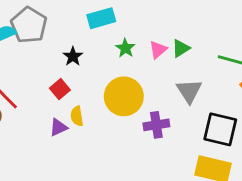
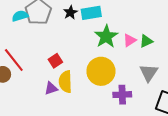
green star: (125, 48) -> (106, 36), size x1.6
black star: (73, 56) -> (70, 12), moved
yellow semicircle: (77, 116) -> (65, 82), size x1.5

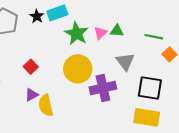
green triangle: (146, 41) -> (117, 31), turned 40
yellow semicircle: (65, 82) -> (46, 105), moved
purple cross: (122, 95) -> (103, 88), size x1.4

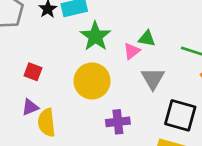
pink triangle: (100, 33) -> (132, 51), moved
red square: (31, 67) -> (33, 72), turned -32
purple cross: (103, 88) -> (118, 122), moved, size x0.7

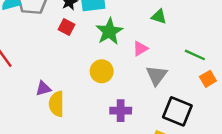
green triangle: (147, 39) -> (159, 17), moved
red square: (33, 72) -> (67, 27), moved
yellow circle: (92, 81) -> (102, 71), size x0.7

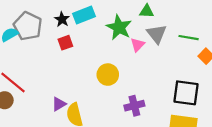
red square: (67, 27) -> (65, 43), turned -32
green star: (109, 31) -> (119, 27), moved
gray triangle: (157, 75) -> (157, 34), moved

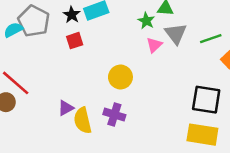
green star: (119, 27) -> (146, 21), moved, size x0.6
green line: (189, 38) -> (211, 39), turned -30
purple cross: (134, 106) -> (114, 115), moved, turned 30

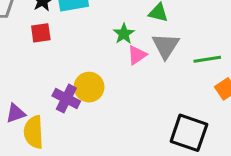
green star: (146, 21) -> (124, 34), moved
purple cross: (114, 115) -> (66, 99), moved

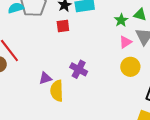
green star: (124, 34) -> (121, 20), moved
yellow circle: (89, 87) -> (130, 67), moved

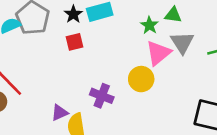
pink triangle: (125, 42) -> (158, 53), size x1.5
yellow circle: (130, 67) -> (141, 79), moved

